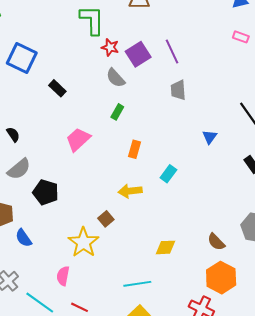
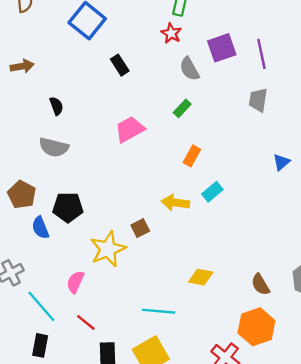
red star: (110, 47) -> (171, 33), moved
gray semicircle: (19, 169) -> (54, 147), turned 40
cyan rectangle: (168, 174) -> (212, 192), moved
black pentagon: (46, 192) -> (68, 207), moved, turned -30

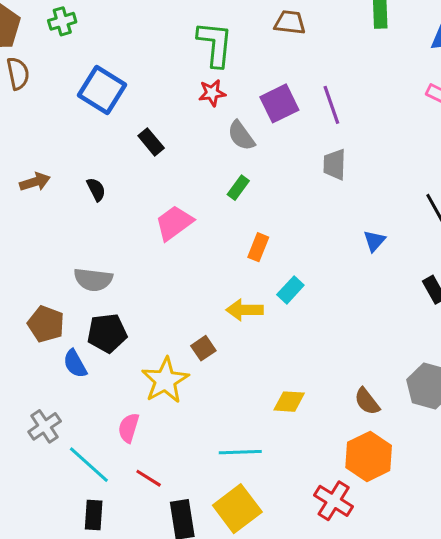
red star: (171, 33) -> (212, 93), turned -30
brown arrow: (22, 66) -> (35, 182), moved
black semicircle: (56, 106) -> (96, 189), moved
gray semicircle: (54, 147) -> (93, 280), moved

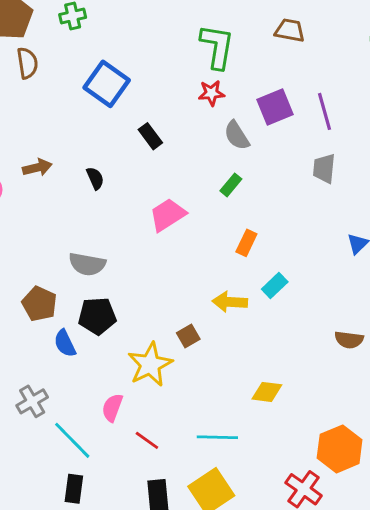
brown semicircle: (367, 401) -> (349, 340), moved, turned -48
red line: (149, 478) -> (147, 440), moved

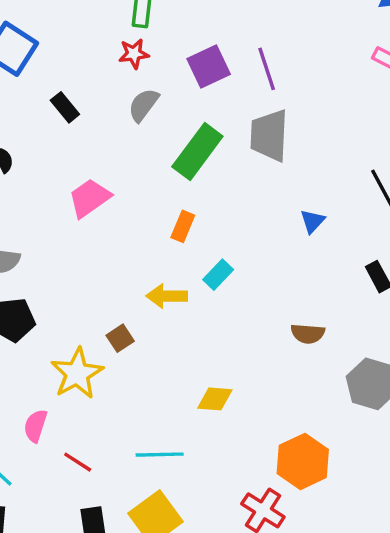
gray semicircle: (237, 135) -> (143, 105), moved, turned 72
gray trapezoid: (324, 168) -> (269, 135), size x1.5
green rectangle: (231, 185) -> (197, 152), moved, size x2.0

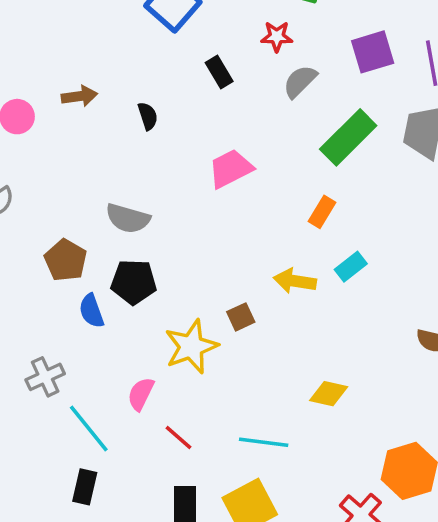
red star: (134, 54) -> (277, 37), moved

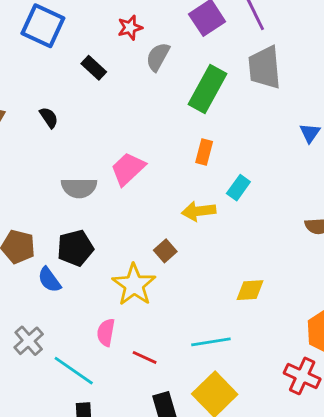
pink trapezoid: (231, 169) -> (128, 169), moved
gray semicircle: (128, 218) -> (79, 188), moved

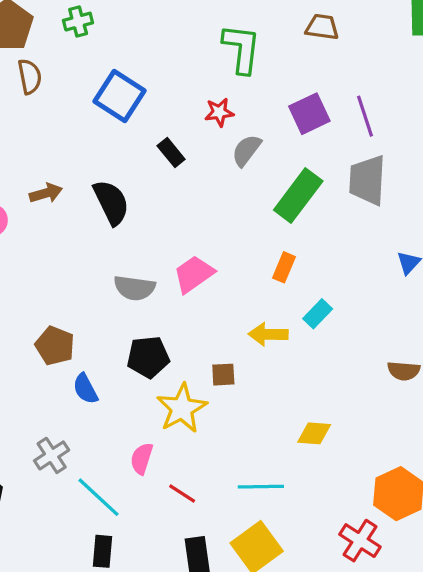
black semicircle: (49, 118) -> (111, 202), size x1.8
black pentagon: (75, 248) -> (148, 357), moved
brown square: (165, 251) -> (223, 375), turned 30

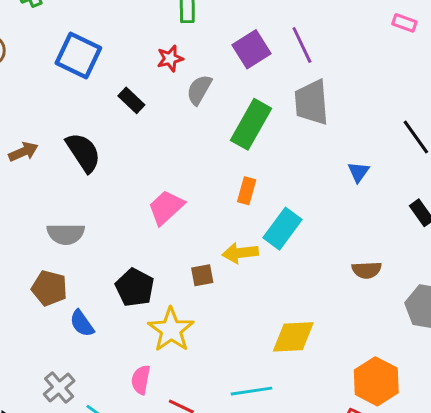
gray semicircle: (135, 288) -> (66, 234), moved
cyan rectangle: (318, 314) -> (282, 229), size x1.5
black pentagon: (148, 357) -> (135, 287), turned -30
brown square: (223, 375) -> (202, 275), moved
yellow diamond: (314, 433) -> (293, 337), size x1.4

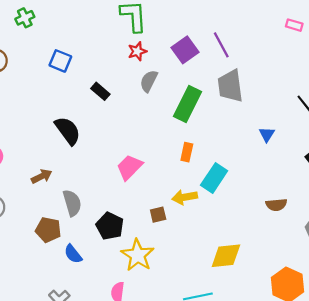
blue square: (78, 56) -> (60, 61), size x0.7
red star: (170, 59) -> (137, 51), moved
brown arrow: (23, 152) -> (42, 176), moved
gray semicircle: (66, 234) -> (72, 203), moved, turned -104

